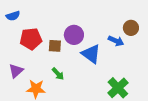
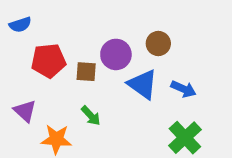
brown circle: (131, 28) -> (158, 43), moved
blue arrow: (116, 41) -> (183, 89), moved
purple triangle: (16, 71) -> (25, 111), turned -35

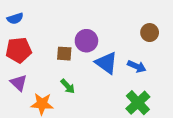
brown circle: (158, 43) -> (150, 33), moved
red pentagon: (48, 61) -> (19, 50), moved

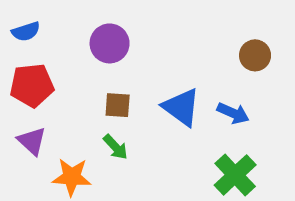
purple circle: (86, 41) -> (110, 43), moved
brown square: (64, 54) -> (118, 105), moved

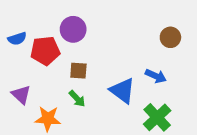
blue semicircle: (26, 31) -> (17, 39), moved
red pentagon: (32, 85) -> (45, 51), moved
blue triangle: (181, 107) -> (122, 91), moved

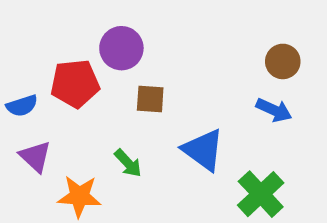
blue semicircle: (17, 39) -> (22, 106), moved
brown square: (78, 71) -> (150, 99), moved
blue arrow: (156, 76) -> (274, 110), moved

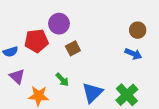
brown square: (150, 99) -> (73, 48), turned -32
blue triangle: (203, 150) -> (92, 93), moved, turned 40

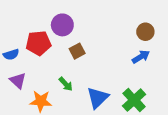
blue arrow: (133, 54) -> (141, 57), turned -56

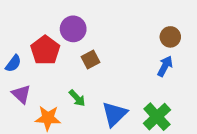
red pentagon: (38, 43) -> (45, 50), turned -30
blue semicircle: (11, 54) -> (13, 63), turned -35
blue arrow: (141, 57) -> (165, 66), turned -30

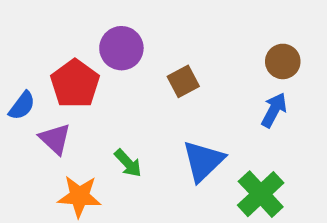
brown square: (90, 59) -> (183, 81), moved
purple triangle: (21, 94) -> (55, 139), moved
blue triangle: (114, 114) -> (203, 161), moved

